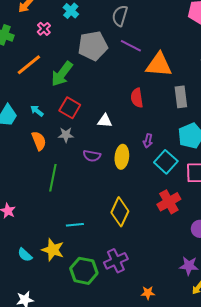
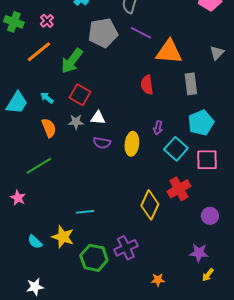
pink cross: (44, 29) -> (47, 21), moved
white triangle: (105, 121) -> (98, 118), moved
green line: (53, 178) -> (39, 166), moved, turned 48
yellow diamond: (120, 212) -> (150, 205), moved

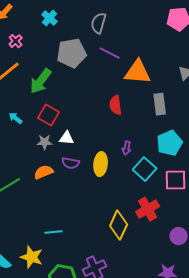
orange semicircle: (49, 128) -> (44, 172), moved, turned -90

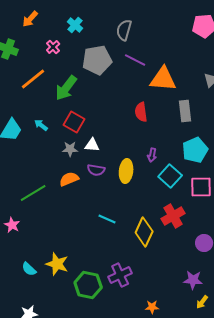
pink cross: (16, 41) -> (53, 47), moved
cyan line: (54, 232) -> (107, 219), moved, turned 30

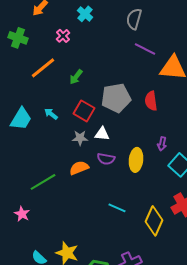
gray pentagon: (97, 60) -> (116, 98), moved
green arrow: (66, 88) -> (76, 77), size x0.6

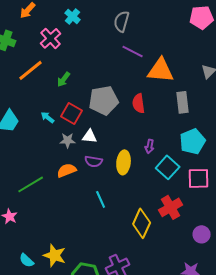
pink cross: (63, 36) -> (51, 38), size x1.5
cyan arrow: (51, 114) -> (48, 117), moved
cyan line: (117, 208) -> (101, 199), moved, turned 42

